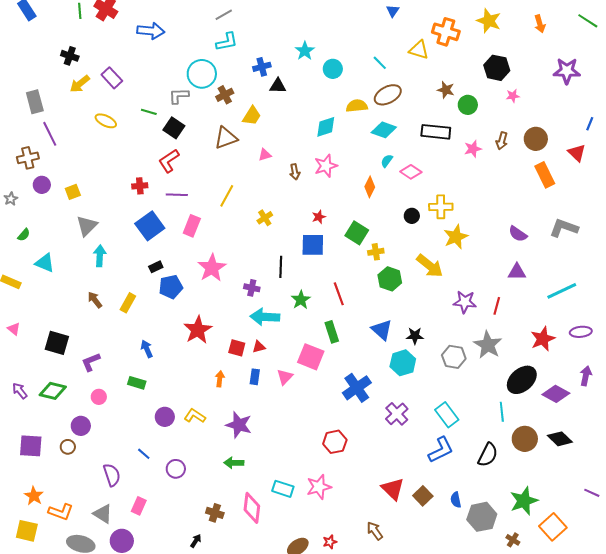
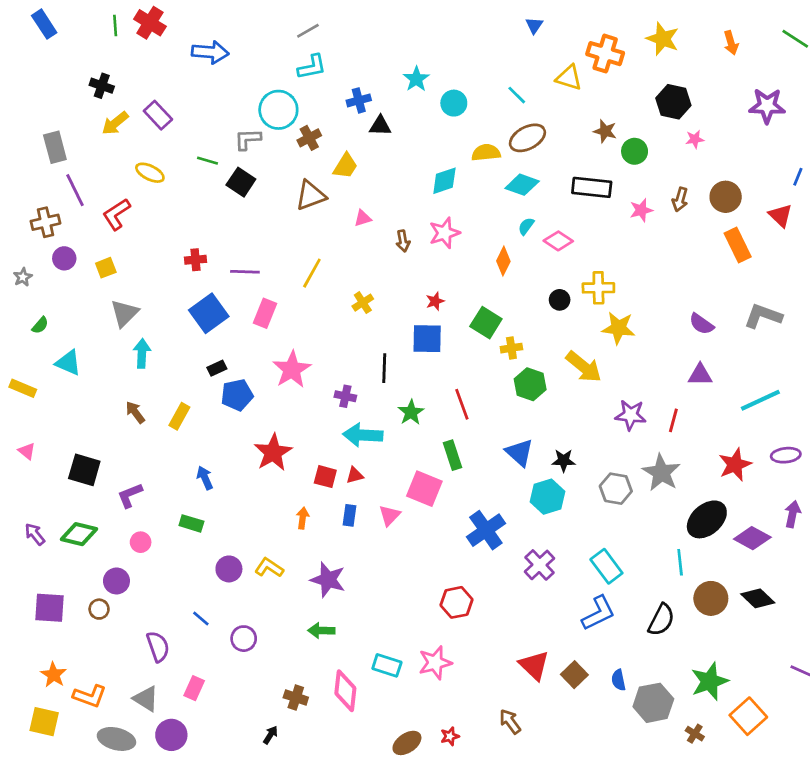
red L-shape: (169, 161) -> (116, 214), moved
yellow star: (456, 237) -> (618, 328), turned 30

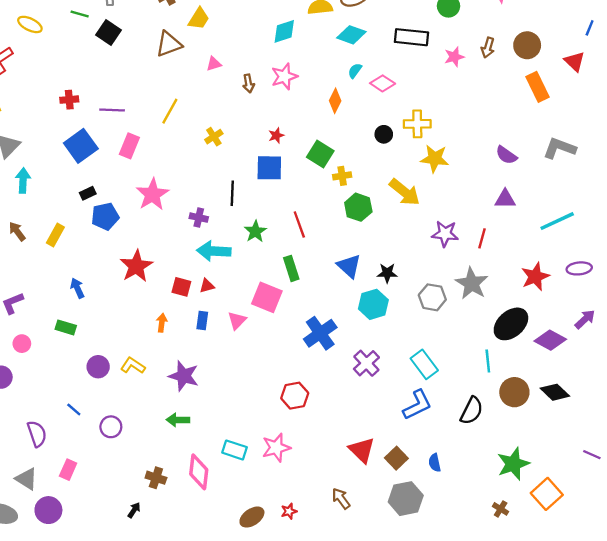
purple arrow: (793, 514) -> (585, 319), turned 35
gray hexagon: (653, 703) -> (406, 499), moved

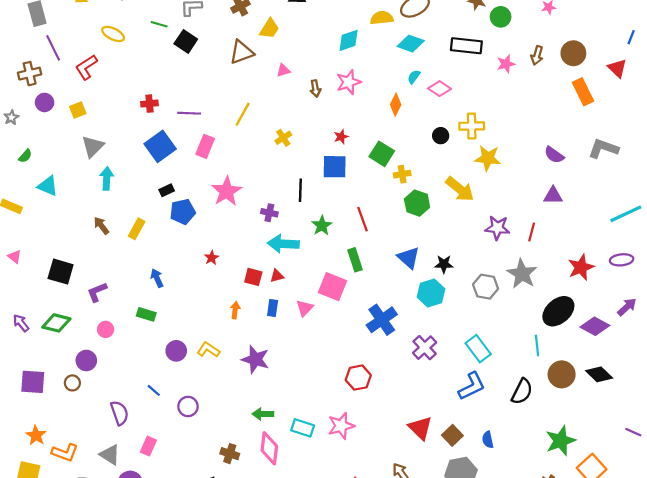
cyan line: (557, 221) -> (626, 214), moved
red star: (136, 266) -> (212, 258), size x0.5
green arrow: (178, 420) -> (263, 414), moved

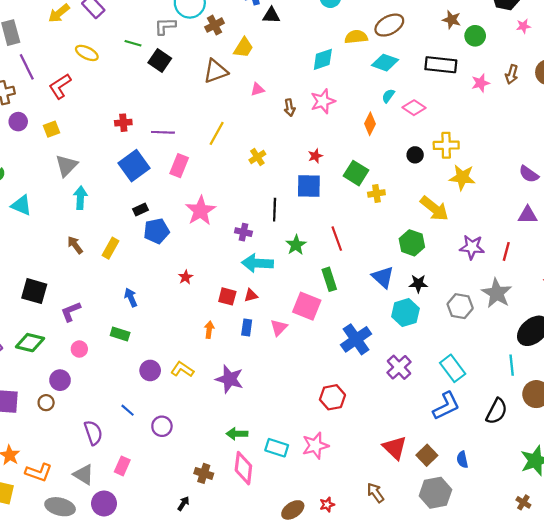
green hexagon: (417, 203) -> (412, 243), moved

